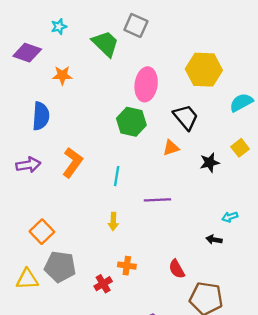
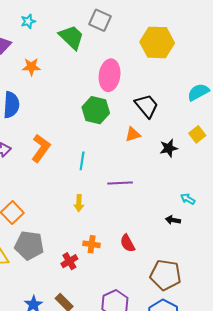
yellow hexagon: (204, 70) -> (157, 42), moved
cyan arrow: (230, 217) -> (188, 199), turned 48
red semicircle: (177, 269) -> (127, 243), moved

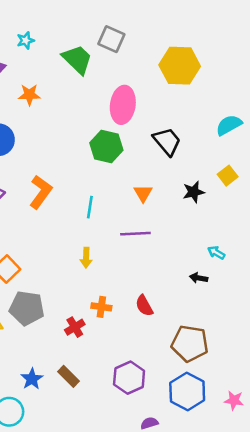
orange triangle: (133, 134) -> (143, 193), moved, turned -42

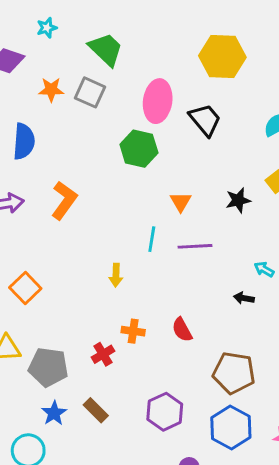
gray square: (111, 39) -> (90, 92), moved
black trapezoid: (167, 141) -> (205, 120), moved
cyan line: (90, 207) -> (152, 239), moved
purple line: (135, 234) -> (195, 246), moved
gray pentagon: (27, 308) -> (48, 367), moved

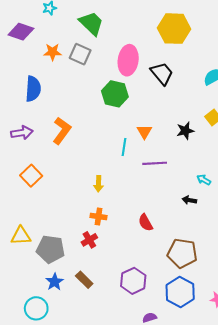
cyan line: (152, 239) -> (124, 147), moved
orange square: (25, 288) -> (31, 176), moved
orange cross: (133, 331) -> (99, 216), moved

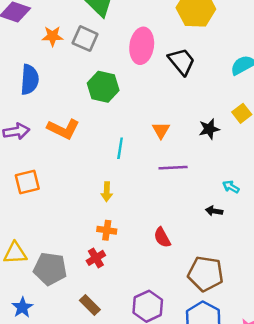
green hexagon: (115, 94) -> (103, 87), moved
orange L-shape: (62, 131) -> (63, 129), turned 80
cyan line: (124, 147) -> (120, 148), moved
orange square: (31, 176) -> (27, 182), turned 30
blue star: (55, 282) -> (22, 307), moved

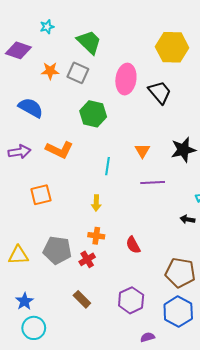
blue semicircle: (30, 80) -> (31, 108), turned -65
black star: (209, 129) -> (183, 150), size x1.4
orange square: (27, 182) -> (41, 195), moved
red semicircle: (162, 237) -> (133, 245), moved
gray pentagon: (50, 269) -> (57, 250), moved

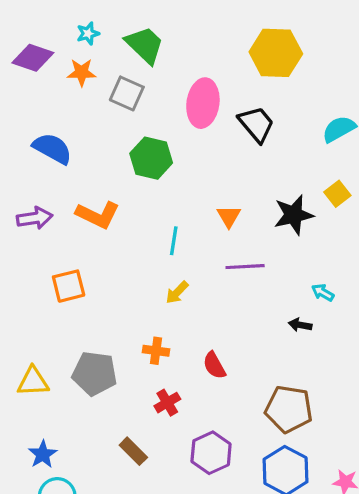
cyan star: (47, 27) -> (88, 33), moved
orange star: (50, 71) -> (82, 72), moved
yellow arrow: (96, 203) -> (177, 293), moved, turned 42
red cross: (87, 259) -> (167, 403), moved

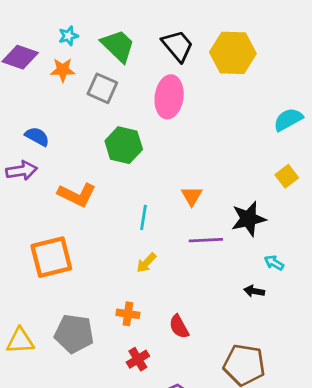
black trapezoid: (256, 124) -> (178, 46), moved
blue semicircle: (52, 148) -> (37, 137), size x0.7
black star: (294, 215) -> (248, 219), moved
purple arrow: (35, 218) -> (22, 171), moved
orange square: (69, 286) -> (51, 257), size x1.4

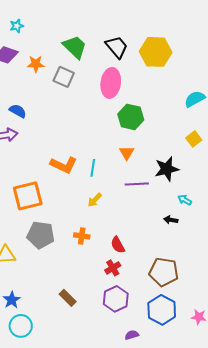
cyan star: (68, 36) -> (17, 26), moved
green hexagon: (124, 145) -> (131, 117), moved
orange L-shape: (77, 195) -> (64, 165), moved
gray pentagon: (74, 334) -> (41, 235), moved
red cross: (138, 359) -> (113, 268), moved

